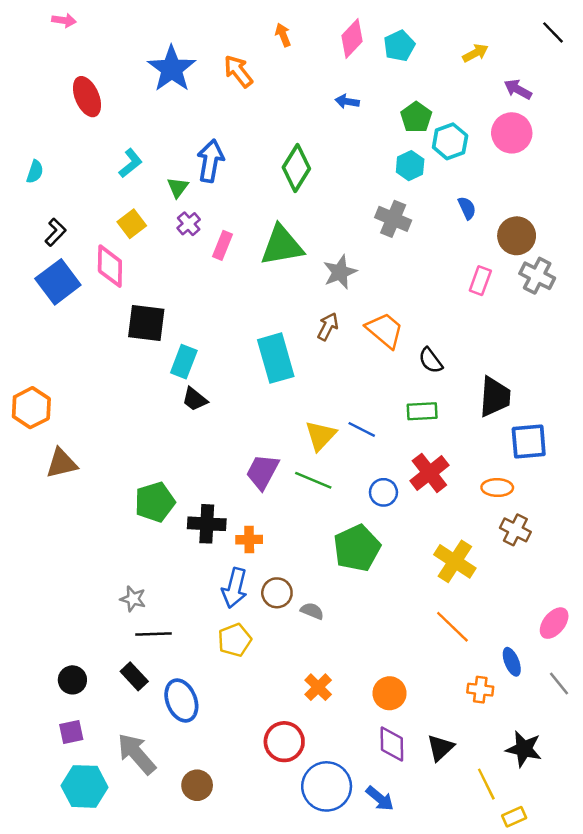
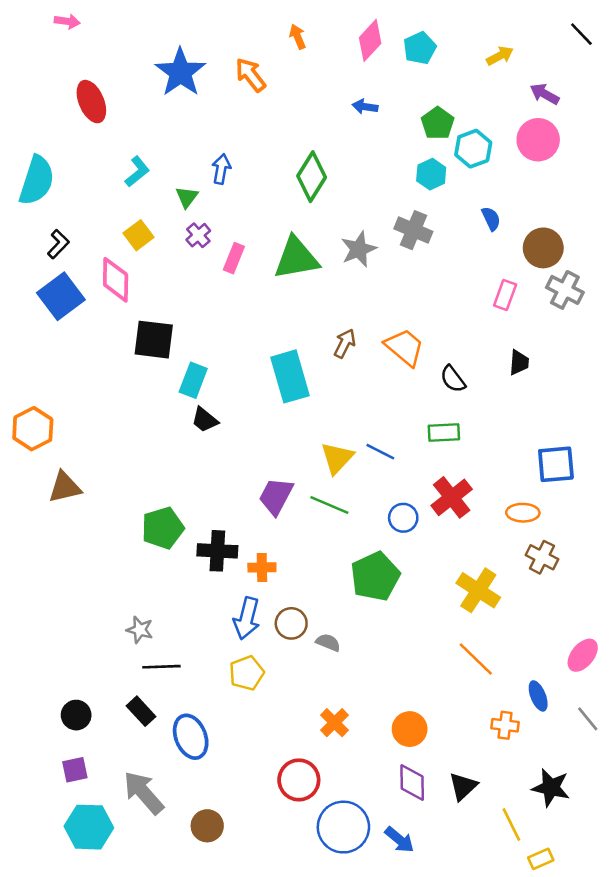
blue arrow: (210, 161) -> (221, 169), size x0.7
cyan semicircle: (35, 172) -> (37, 180), size x2.0
gray star: (340, 272) -> (359, 249), moved
black trapezoid: (495, 397) -> (519, 362), moved, size x0.6

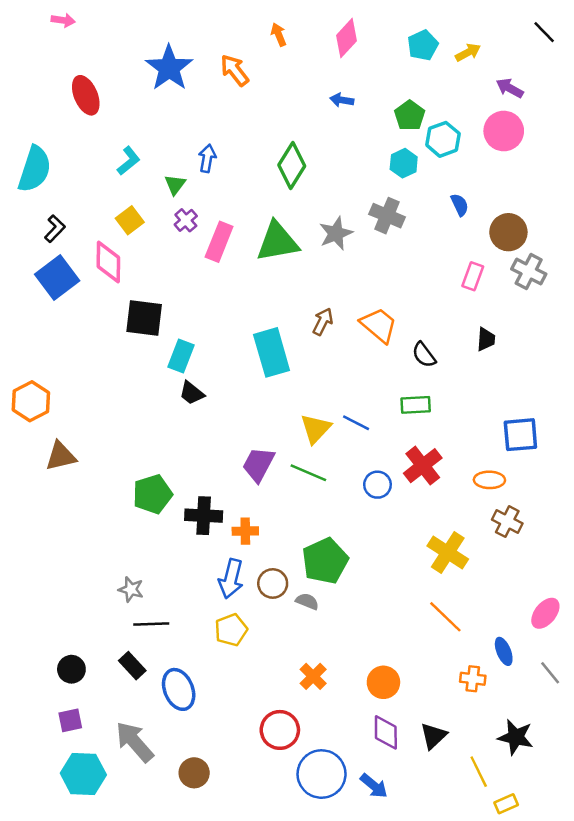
cyan pentagon: (420, 48) -> (423, 45), moved
pink rectangle: (234, 258) -> (219, 242), size x1.4
green pentagon: (375, 576) -> (325, 561), moved

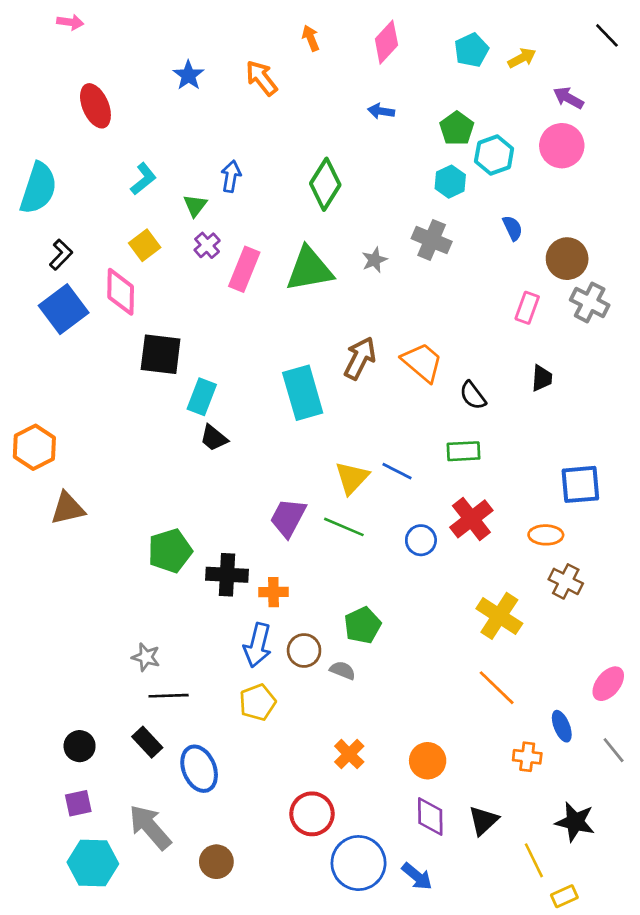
blue star: (169, 68) -> (188, 75), size x0.6
gray star: (336, 233) -> (374, 260), size x0.7
brown arrow: (323, 322) -> (360, 358), size x1.4
green pentagon: (325, 561) -> (362, 625), size x0.7

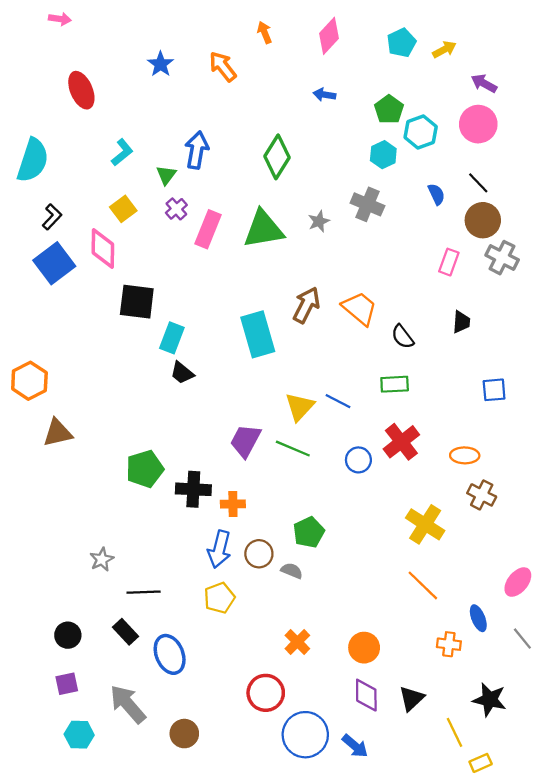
black line: (607, 35) -> (478, 183), moved
blue arrow: (231, 176) -> (197, 150), size x1.4
blue square: (580, 484) -> (494, 390), moved, size x0.7
gray star: (146, 657) -> (102, 559), moved, turned 30
cyan hexagon: (93, 863) -> (79, 735), size x0.7

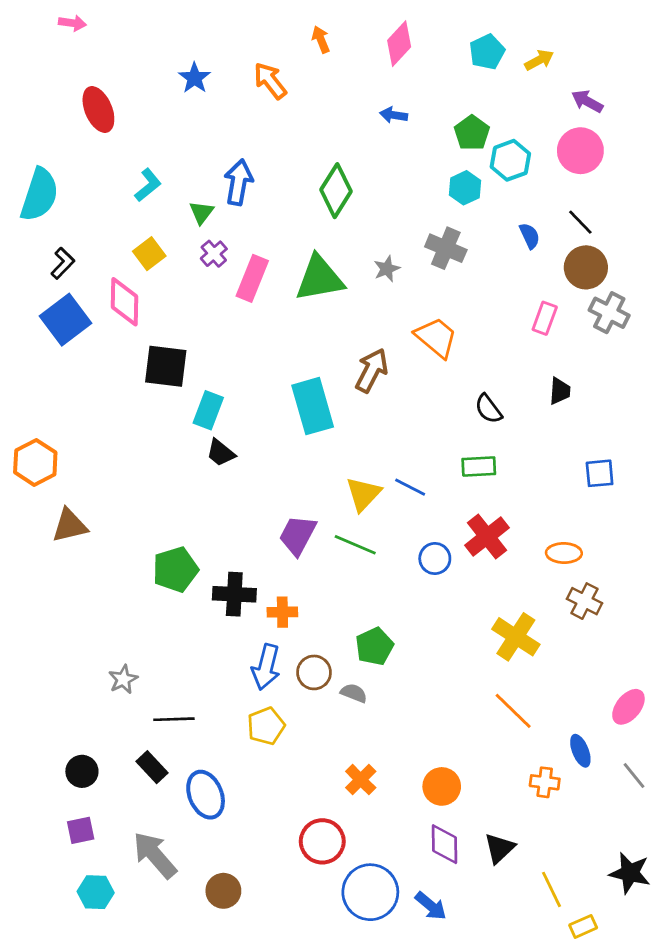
orange trapezoid: (360, 308) -> (436, 337), moved
black star: (490, 700) -> (630, 873), moved

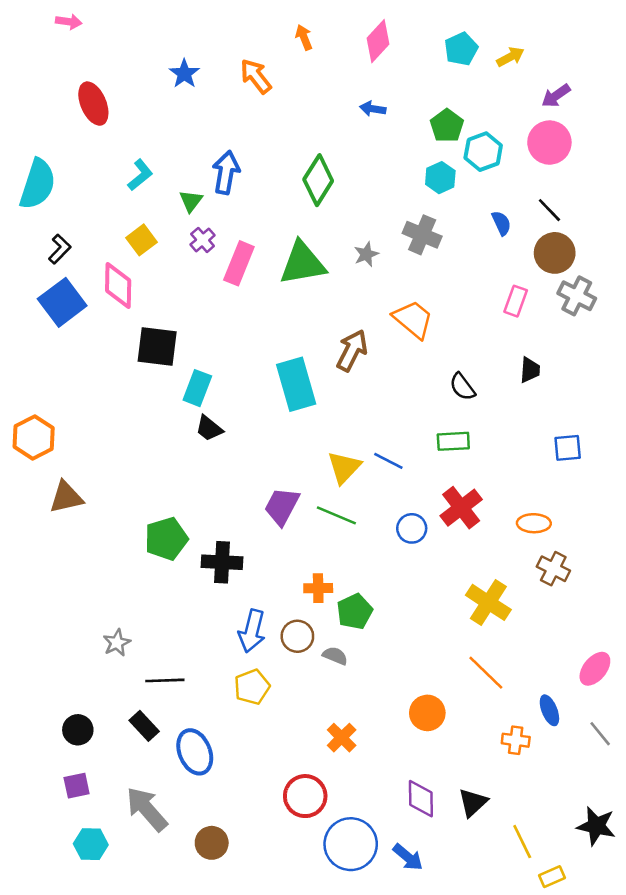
purple arrow: (587, 101) -> (556, 96), turned -64
orange cross: (282, 612) -> (318, 588), moved
orange circle: (442, 786) -> (427, 713), moved

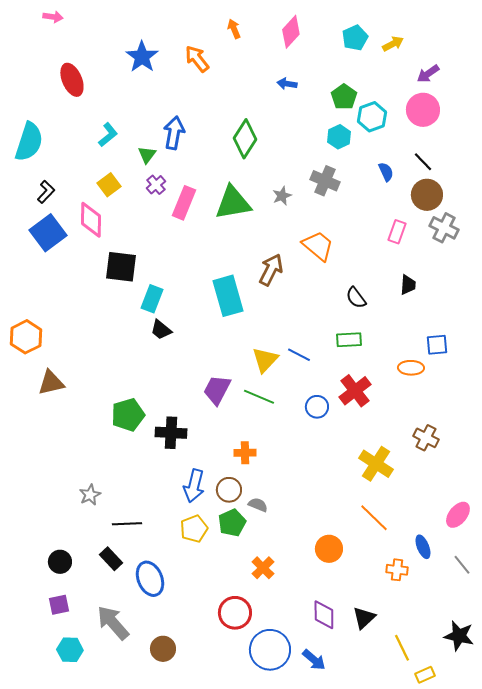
blue star: (184, 74) -> (142, 57), size x1.4
orange ellipse: (534, 523) -> (411, 368), moved
green pentagon: (355, 612) -> (232, 523), moved

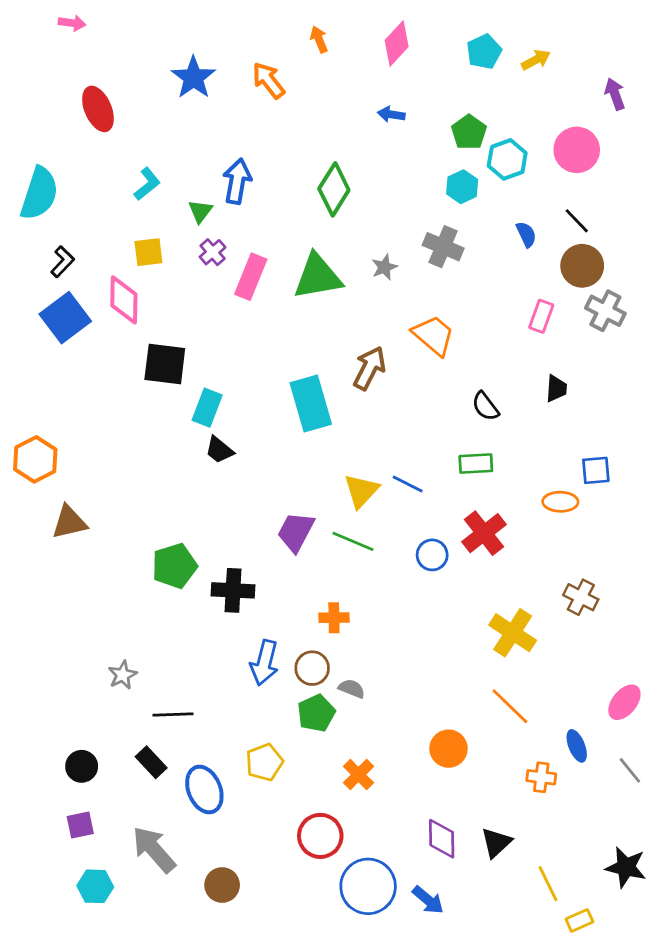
purple arrow: (428, 74) -> (615, 94), moved, turned 105
yellow square: (109, 185) -> (148, 252), turned 30
yellow pentagon: (194, 529) -> (264, 762), moved

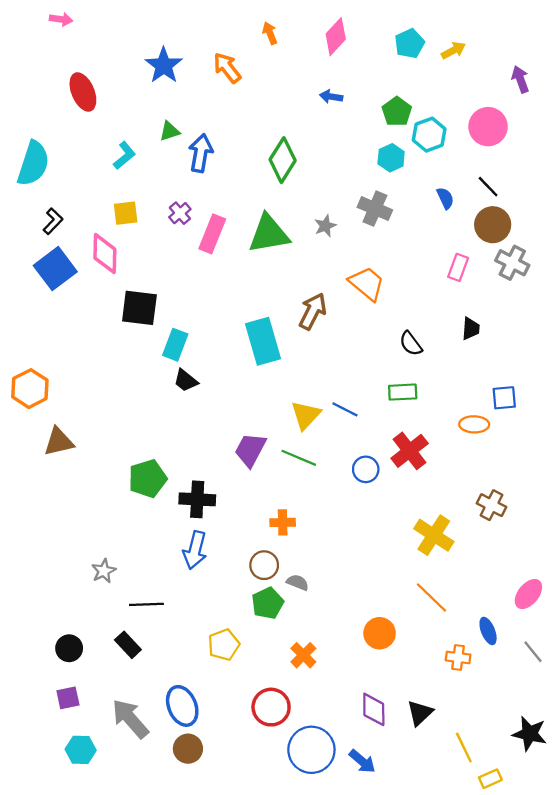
green triangle: (200, 211) -> (170, 131), moved, turned 35
blue arrow: (264, 663) -> (195, 550), moved
blue ellipse: (204, 790) -> (182, 706), moved

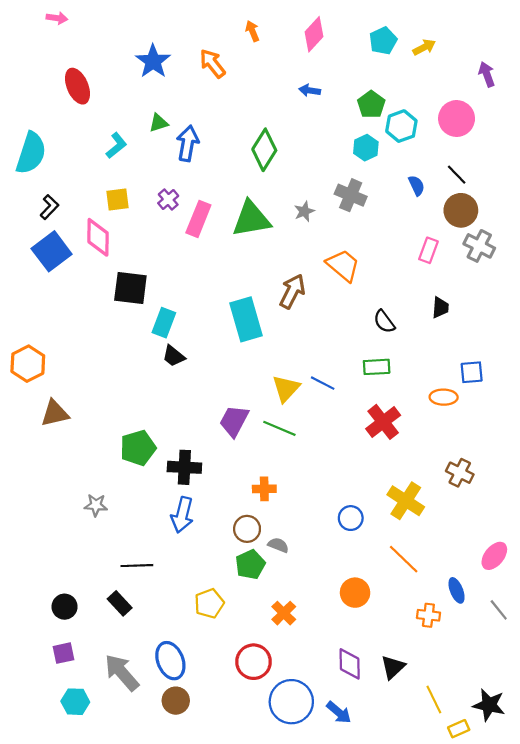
blue circle: (366, 469) -> (351, 518), moved
gray star: (104, 571) -> (96, 505), moved, turned 30
black star: (530, 734) -> (489, 705), moved

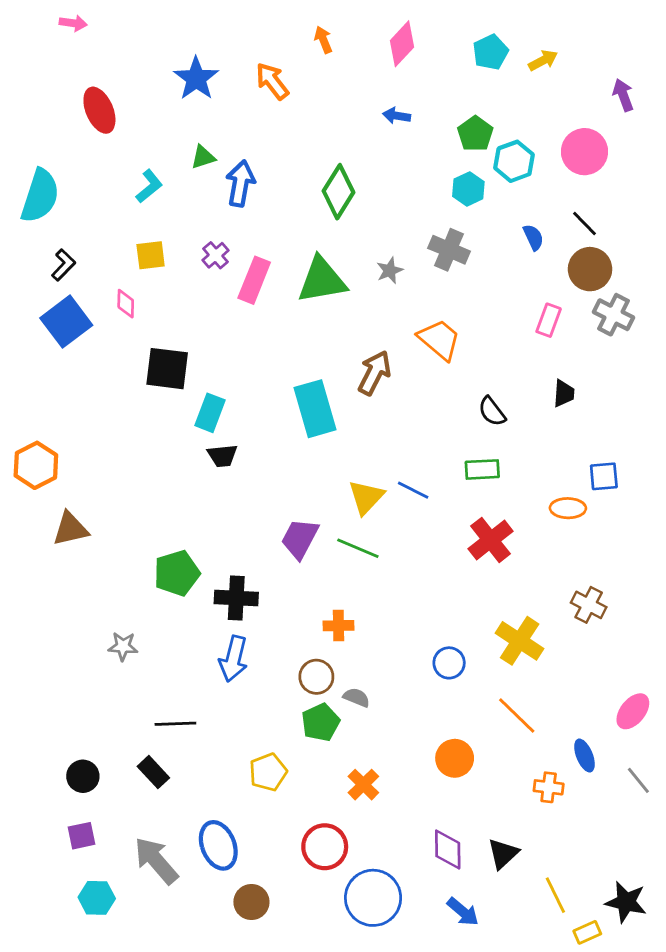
pink diamond: (98, 237) -> (126, 304), size x0.6
black trapezoid: (174, 356) -> (222, 456), turned -45
brown circle: (176, 701) -> (251, 902), moved
blue arrow: (339, 712) -> (463, 912), moved

